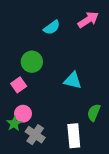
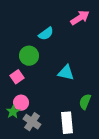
cyan semicircle: (52, 27) -> (46, 34), moved

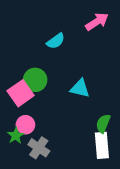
green circle: (29, 56) -> (35, 80), moved
pink square: (17, 77) -> (21, 93), size x1.5
white rectangle: (67, 123) -> (102, 145), moved

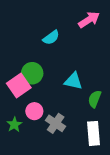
green semicircle: (103, 124) -> (95, 99), moved
pink circle: (25, 125) -> (34, 111), moved
gray cross: (39, 148) -> (56, 123), moved

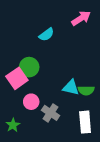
cyan triangle: (73, 81) -> (71, 87), moved
green semicircle: (95, 99) -> (86, 91), turned -112
green star: (14, 125) -> (13, 125), moved

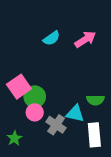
pink arrow: (81, 18) -> (85, 39), moved
green circle: (29, 67) -> (35, 97), moved
cyan triangle: (71, 87) -> (75, 114), moved

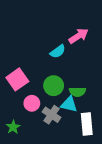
cyan semicircle: (52, 38) -> (58, 51), moved
green circle: (35, 97) -> (54, 86), moved
green semicircle: (95, 100) -> (77, 92), moved

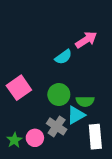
pink circle: (32, 103) -> (35, 138), moved
cyan triangle: (69, 104) -> (76, 115), turned -42

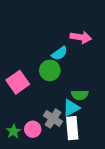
pink arrow: (86, 40) -> (81, 37), turned 42
green circle: (59, 95) -> (50, 70), moved
white rectangle: (95, 137) -> (72, 128), moved

